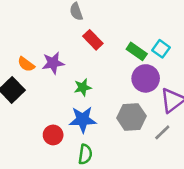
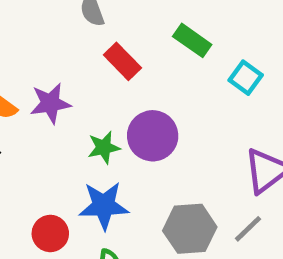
green rectangle: (137, 51) -> (192, 40), moved
purple circle: (146, 78) -> (153, 136), moved
gray hexagon: (131, 117) -> (190, 229), moved

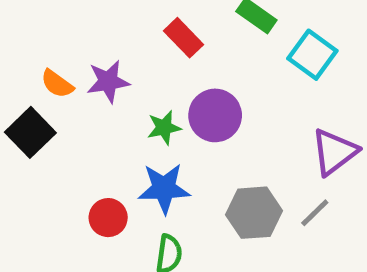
cyan square: (246, 78) -> (312, 55), size x1.4

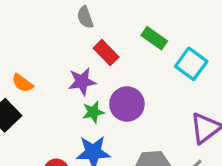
purple star: (108, 81) -> (82, 82), moved

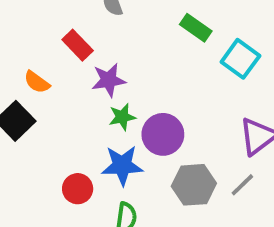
red rectangle: (106, 53) -> (78, 45), moved
purple circle: (127, 104) -> (163, 134), moved

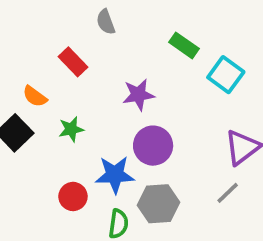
purple star: (109, 80) -> (138, 95), moved
green star: (122, 117) -> (71, 129), moved
gray hexagon: (194, 185) -> (158, 204), moved

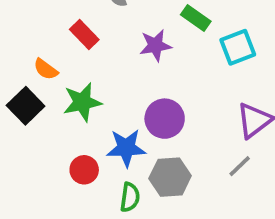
cyan square: (226, 75) -> (238, 47), turned 33
purple star: (138, 95) -> (155, 45), moved
green star: (71, 129) -> (82, 102), size x1.5

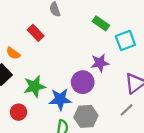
purple star: (155, 45) -> (100, 63), moved
green star: (82, 102) -> (35, 86), moved
red circle: (84, 170) -> (18, 112), moved

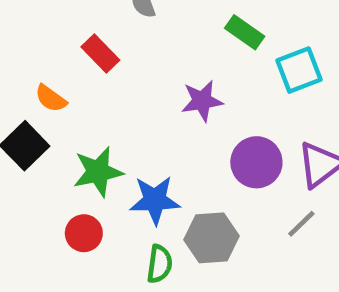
purple star: (100, 63) -> (202, 101), moved
purple circle: (83, 82) -> (256, 162), moved
red circle: (18, 112) -> (84, 233), moved

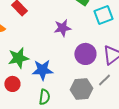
gray hexagon: (212, 238) -> (81, 89), moved

